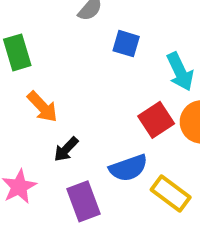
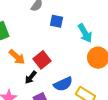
red square: (156, 120) -> (42, 60), moved

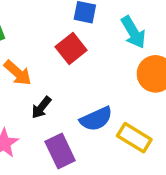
red square: (42, 60) -> (71, 48), moved

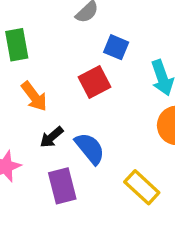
blue semicircle: (96, 119) -> (90, 148), moved, turned -116

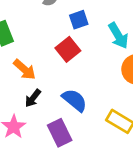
blue square: (116, 47) -> (79, 20), turned -30
black arrow: (52, 137) -> (33, 98), moved

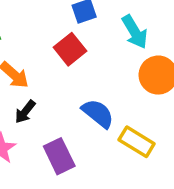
blue semicircle: (75, 100) -> (98, 113), moved

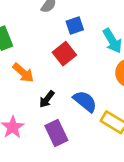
black arrow: (25, 112) -> (47, 99), moved

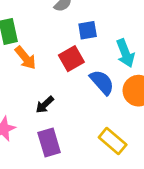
orange arrow: (23, 73) -> (25, 58), moved
blue semicircle: (85, 101) -> (102, 82), moved

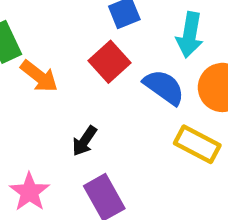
cyan arrow: (125, 53) -> (190, 35), turned 44
yellow rectangle: (113, 141) -> (197, 144), moved

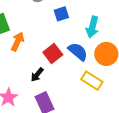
red square: (109, 62) -> (53, 53), moved
orange arrow: (39, 76) -> (18, 41), turned -108

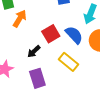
yellow rectangle: (92, 81) -> (68, 62), moved

